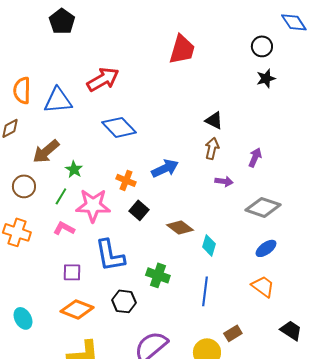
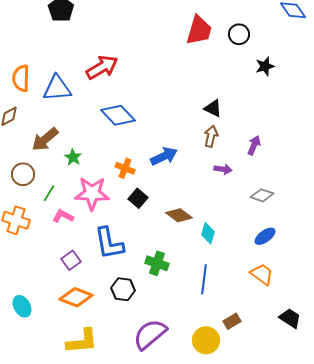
black circle: (262, 46) -> (239, 34), moved
red trapezoid: (182, 49) -> (199, 30), moved
green line: (61, 196) -> (49, 193), moved
gray diamond: (263, 207) -> (262, 195), size x0.7
purple square: (72, 272) -> (71, 260), turned -36

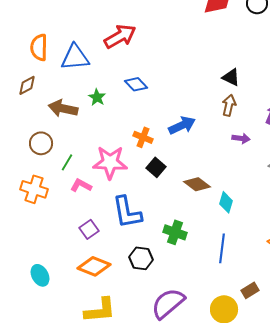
blue diamond: (118, 115) -> (136, 84), size x0.7
brown arrow: (45, 139) -> (63, 108), turned 52
green star: (73, 157) -> (97, 97), moved

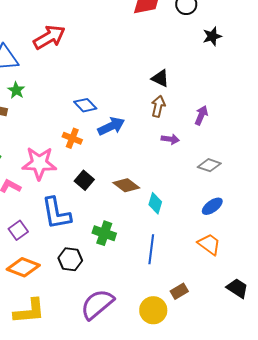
blue diamond: (136, 84) -> (85, 105), moved
green star: (97, 97) -> (16, 90), moved
black square: (156, 167) -> (84, 180), moved

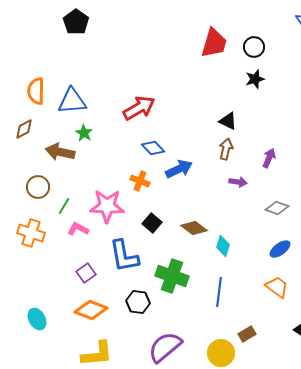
black star: (212, 36) -> (255, 79), moved
red arrow: (49, 37) -> (139, 108), moved
green cross: (104, 233) -> (172, 276), size x1.4

